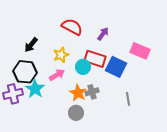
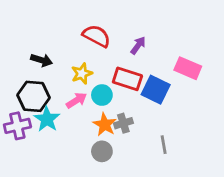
black arrow: (31, 45) -> (42, 60), turned -112
cyan circle: (83, 67) -> (102, 95), moved
gray line: (128, 99) -> (164, 145), moved

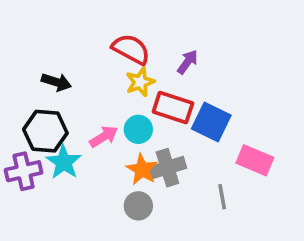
pink rectangle: (188, 68) -> (255, 160), moved
yellow star: (82, 74) -> (140, 82), moved
gray cross: (123, 123) -> (167, 168), size x1.4

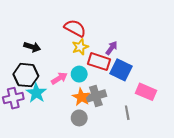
purple arrow: (188, 62) -> (112, 48), moved

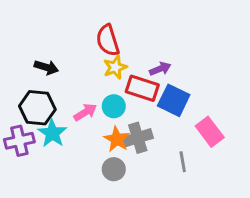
red semicircle: (75, 28) -> (108, 40), turned -135
purple arrow: (112, 48) -> (160, 69), turned 32
pink rectangle: (146, 92) -> (210, 132), turned 30

